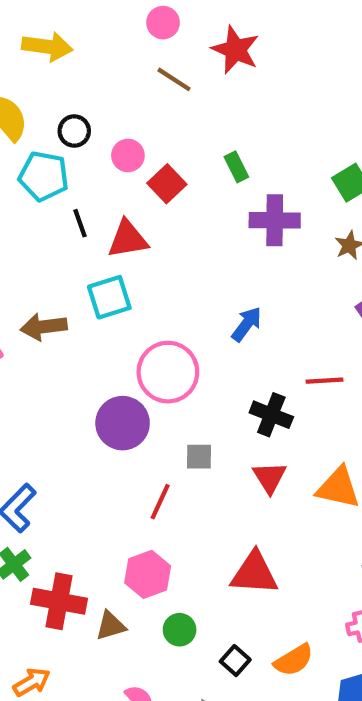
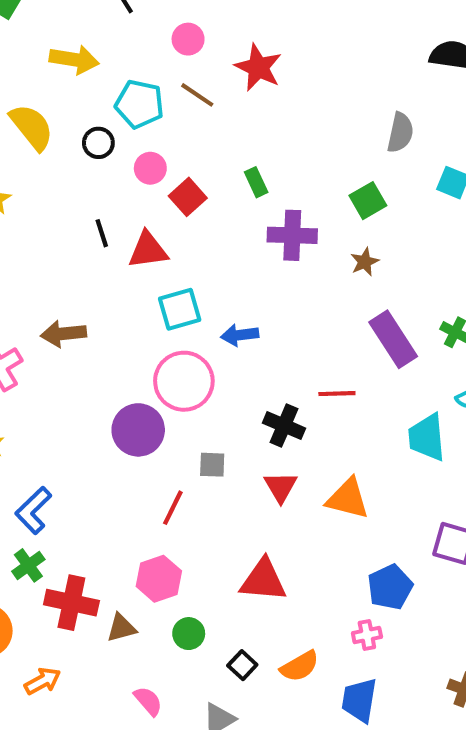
cyan pentagon: (44, 176) -> (139, 104), moved
cyan square: (109, 297) -> (180, 309), moved
blue arrow: (247, 324) -> (240, 335), moved, turned -135

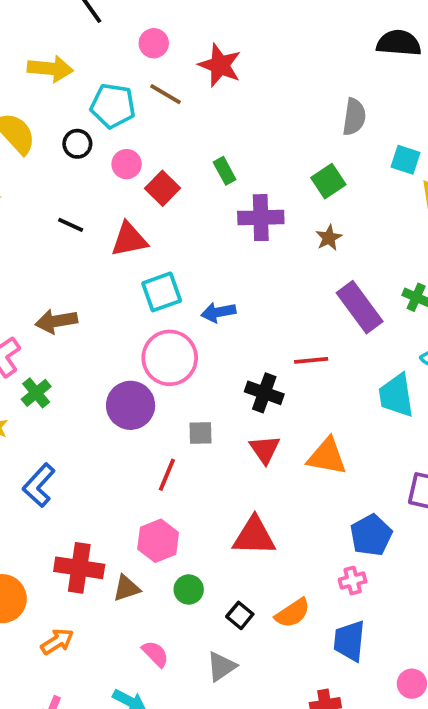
black line: (102, 233) -> (71, 225), moved, turned -44
green cross: (28, 565) -> (36, 393), moved

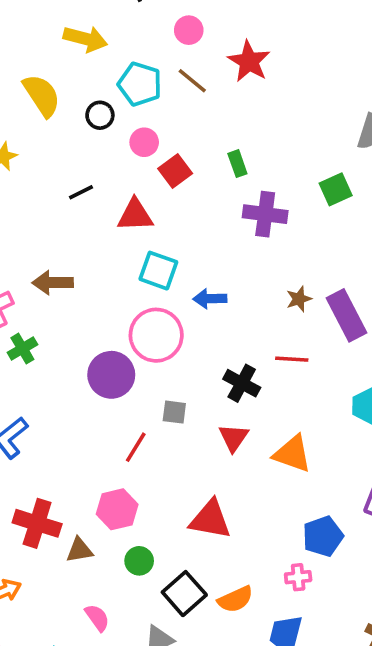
black line: (71, 225) -> (81, 192), turned -60
brown star: (329, 238) -> (299, 299), moved
cyan square: (162, 292) -> (158, 271), turned 30
black square: (240, 615) -> (184, 594), size x1.6

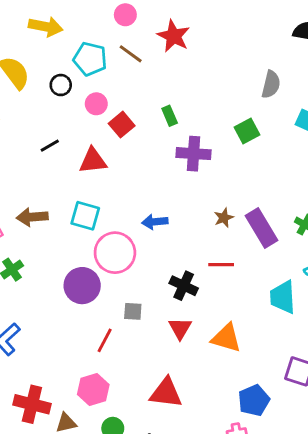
cyan square: (158, 271) -> (85, 216), moved

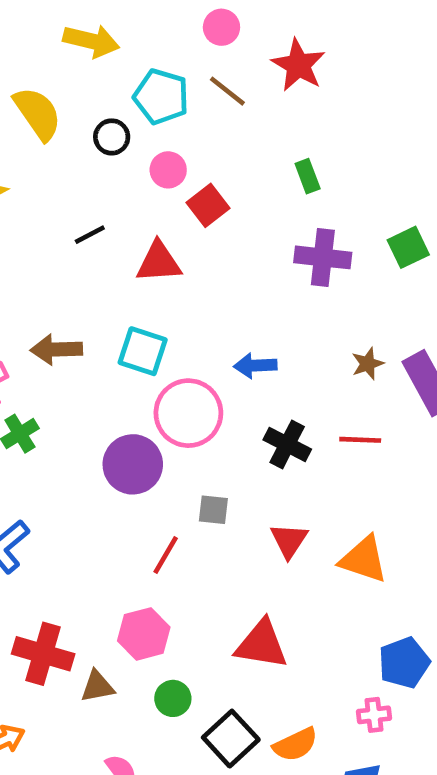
green rectangle: (170, 116) -> (308, 176), moved
green square: (247, 131) -> (408, 247), moved
black cross: (184, 286) -> (287, 444), moved

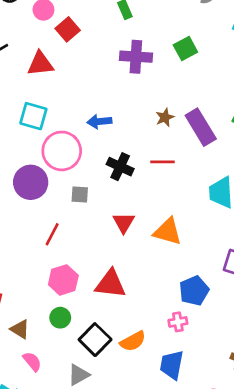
gray square: (213, 510) -> (80, 194), moved
pink hexagon: (144, 634) -> (63, 280), moved
brown triangle: (97, 686) -> (20, 329), moved, turned 45

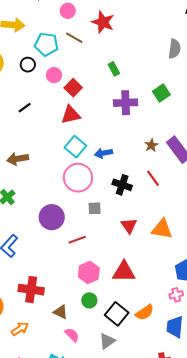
red triangle: (40, 64) -> (71, 115), moved
cyan square: (33, 116) -> (75, 147), moved, turned 30
red line: (163, 162) -> (153, 178), turned 60
purple circle: (31, 182) -> (52, 217), moved
red line: (52, 234) -> (77, 240), turned 48

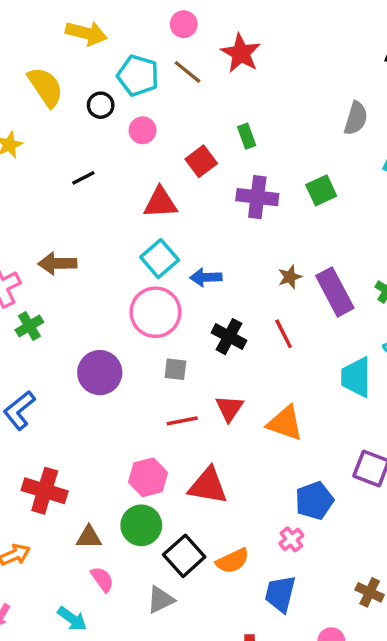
red square: (73, 88) -> (201, 161), moved
red line: (77, 240) -> (182, 421), moved
pink cross: (176, 295) -> (291, 539), turned -32
green circle: (89, 300) -> (141, 525), size x1.5
brown triangle: (61, 312) -> (89, 537), turned -35

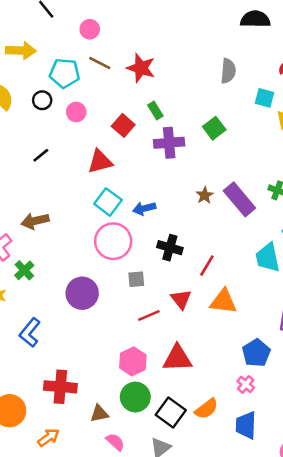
red star: (241, 53) -> (141, 68), moved
green rectangle: (247, 136) -> (155, 110), moved
red line: (284, 334) -> (207, 266), moved, turned 70

